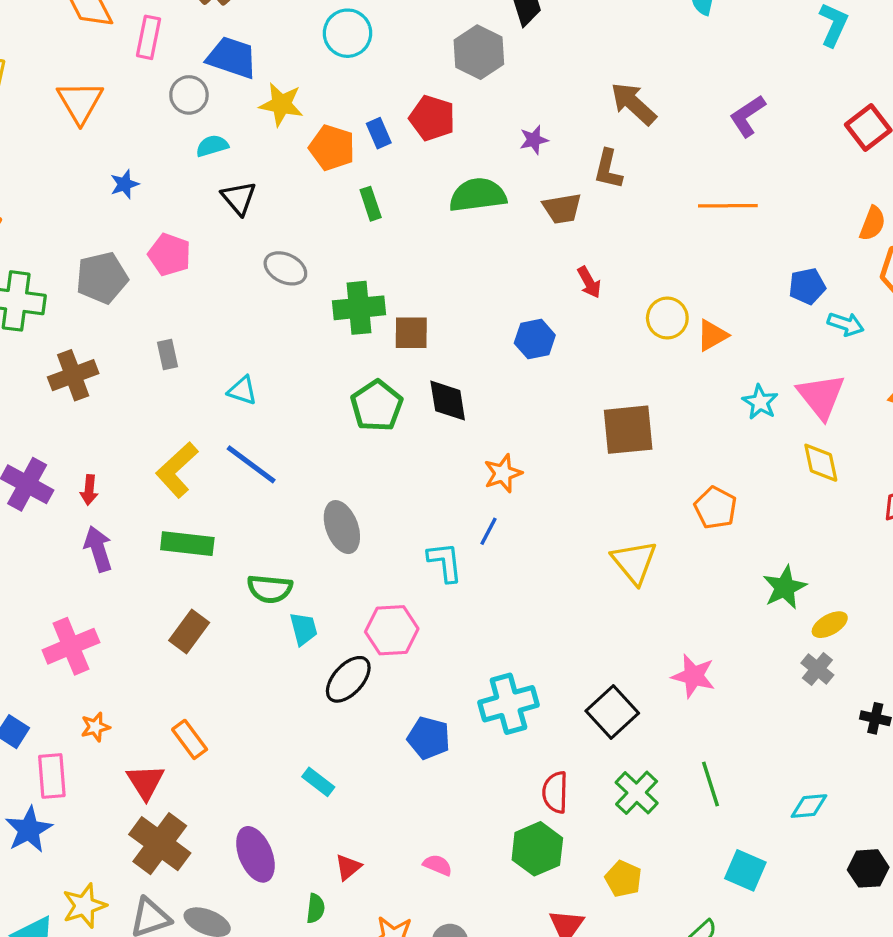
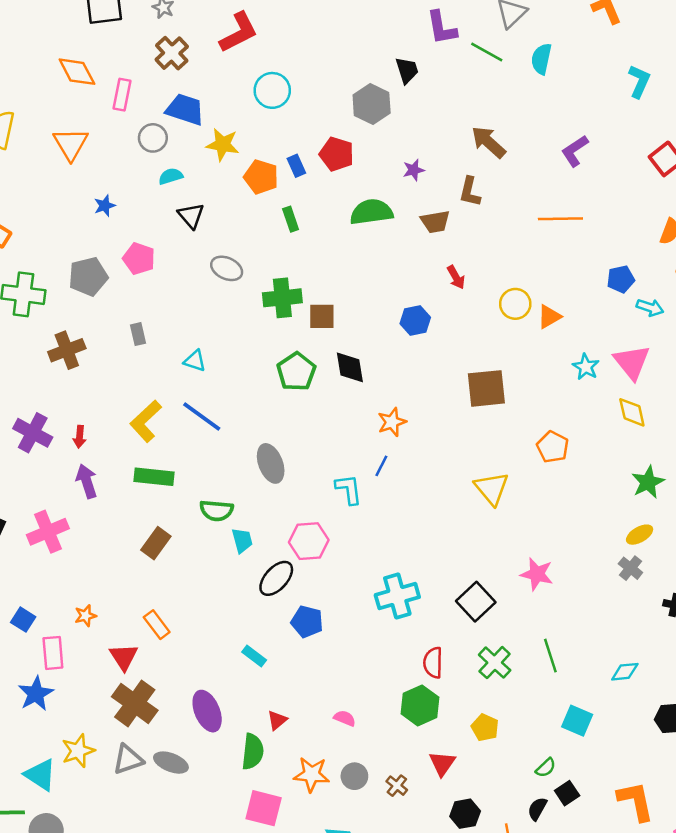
green star: (785, 587) -> (648, 482), moved
pink cross: (71, 646) -> (48, 532), moved
blue pentagon: (429, 738) -> (307, 622), moved
green semicircle: (315, 908) -> (253, 752), size x1.6

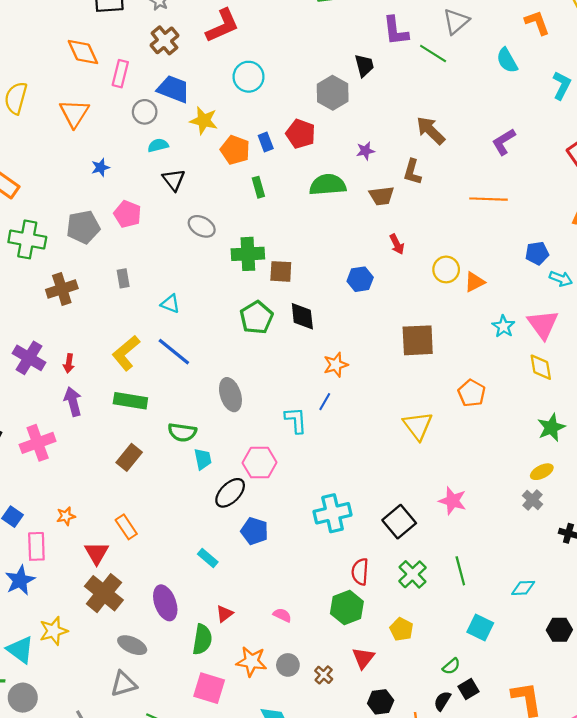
cyan semicircle: (541, 59) -> (507, 60), moved, turned -45
gray triangle: (128, 759) -> (123, 684), moved

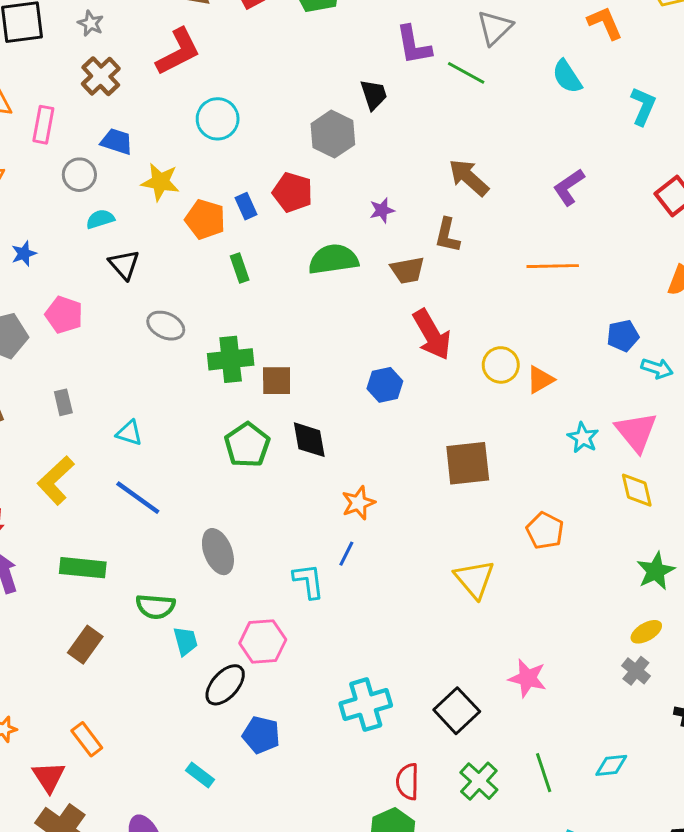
blue trapezoid: (173, 89) -> (117, 142), size x0.7
red arrow: (397, 244) -> (432, 335), size x1.8
yellow L-shape: (126, 353) -> (56, 480), moved
cyan diamond: (523, 588) -> (611, 765), moved

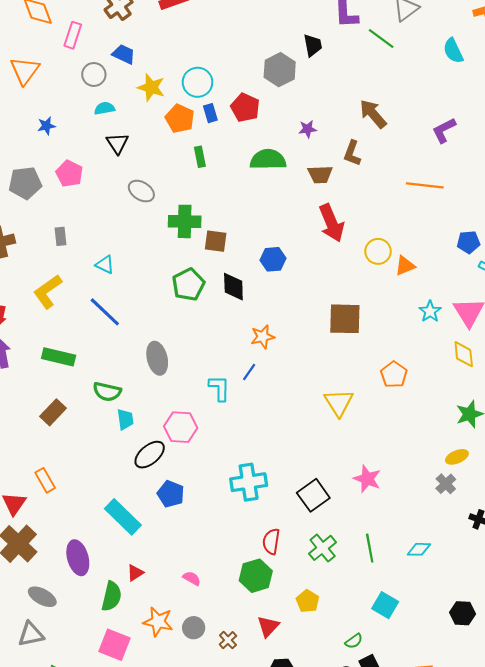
cyan circle: (218, 119) -> (198, 82), moved
blue hexagon: (385, 385) -> (273, 259), moved
cyan rectangle: (200, 775) -> (123, 517), size x1.8

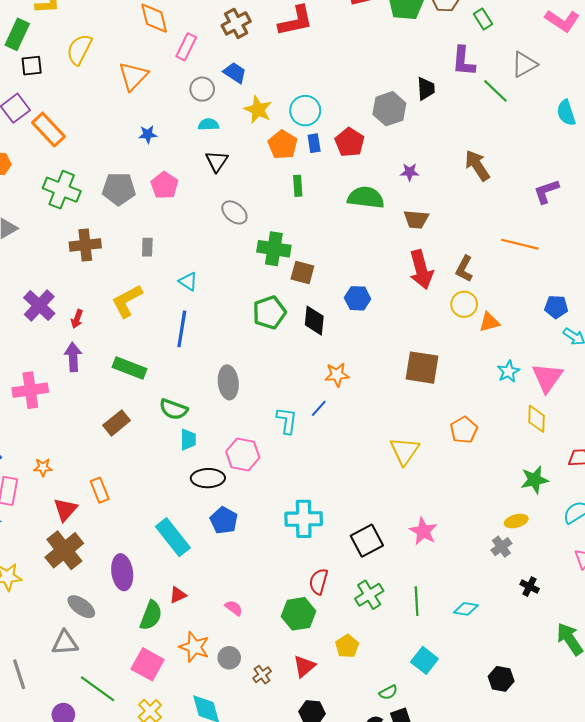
brown L-shape: (352, 153) -> (464, 269), moved
blue line: (105, 312) -> (182, 329), turned 48
black ellipse: (150, 455) -> (208, 478), turned 32

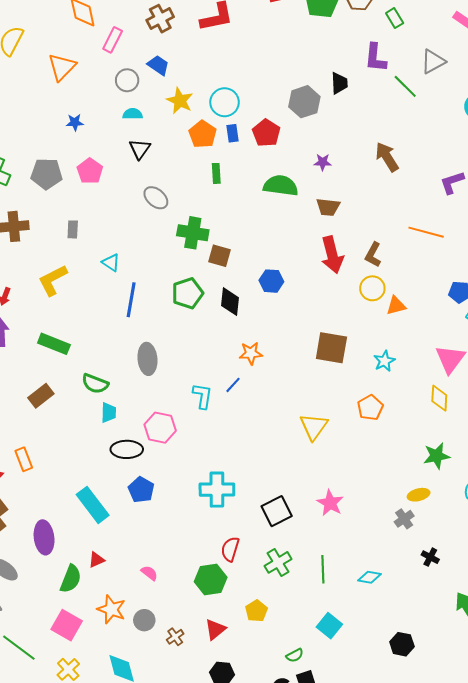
blue line: (182, 329) -> (131, 300), moved
cyan star: (508, 371) -> (384, 361), moved

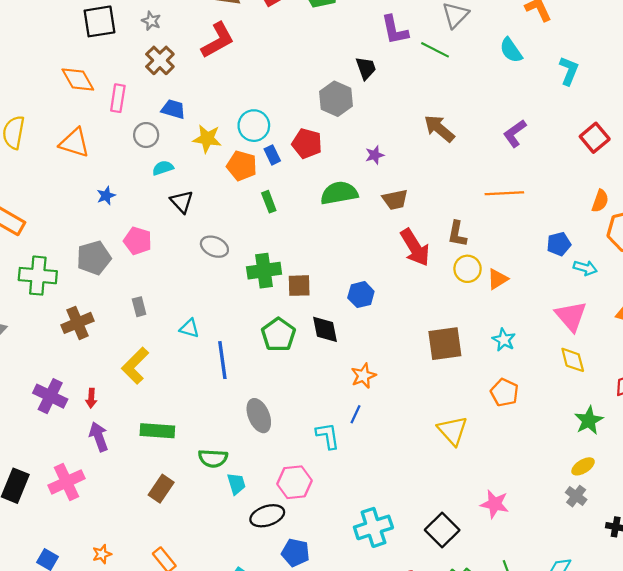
orange triangle: (62, 67) -> (74, 143), turned -40

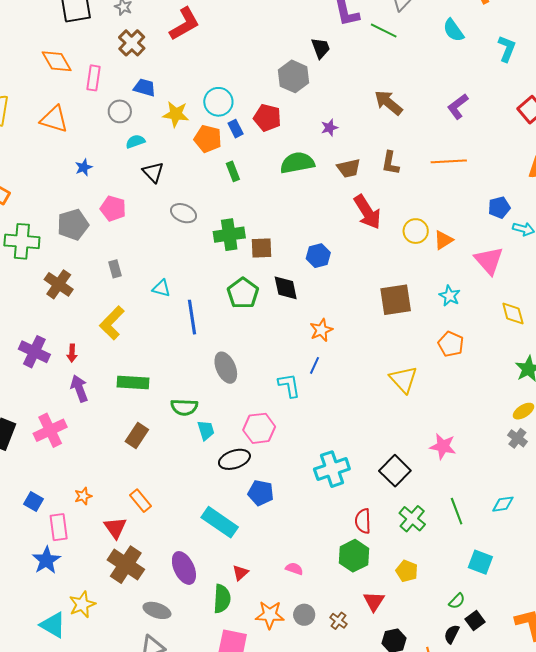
brown L-shape: (457, 234) -> (390, 163), moved
pink triangle: (571, 316) -> (489, 261), moved
brown cross: (77, 323) -> (59, 284), turned -32

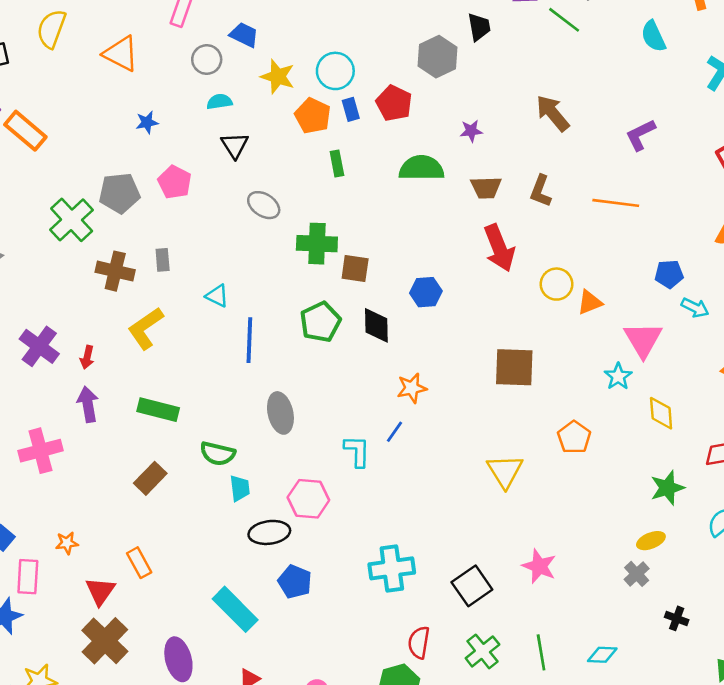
green cross: (22, 241) -> (72, 220), moved, turned 32
brown cross: (59, 284) -> (115, 271), moved, turned -32
cyan star: (450, 296) -> (618, 376), moved

